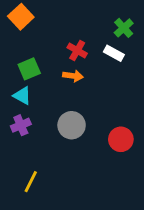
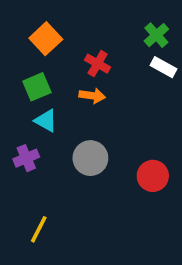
orange square: (21, 17) -> (46, 39), moved
white rectangle: (114, 53) -> (163, 67), moved
cyan triangle: (22, 96) -> (46, 121), moved

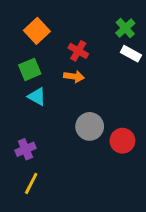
purple cross: (26, 158) -> (25, 149), moved
gray circle: (90, 158) -> (90, 126), moved

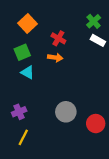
gray circle: (90, 126) -> (66, 112), moved
red circle: (122, 141) -> (96, 124), moved

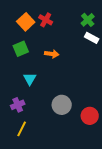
red cross: (58, 38) -> (46, 20), moved
cyan triangle: (28, 72) -> (30, 79), moved, turned 32

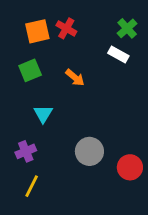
orange square: (26, 22) -> (37, 31), turned 30
white rectangle: (92, 38) -> (118, 54), moved
orange arrow: (52, 54) -> (75, 78), turned 32

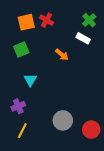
orange arrow: (75, 78) -> (62, 55), moved
gray circle: (89, 151) -> (63, 120), moved
red circle: (130, 167) -> (91, 130), moved

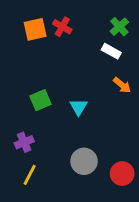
green square: (21, 50) -> (40, 100), moved
orange arrow: (62, 55) -> (122, 85), moved
cyan triangle: (30, 80) -> (79, 107), moved

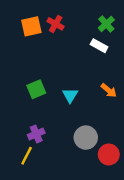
orange arrow: (122, 85) -> (109, 90), moved
purple cross: (24, 142) -> (36, 134), moved
gray circle: (84, 161) -> (86, 138), moved

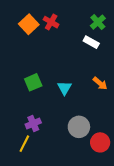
orange square: (31, 26) -> (29, 24), turned -30

